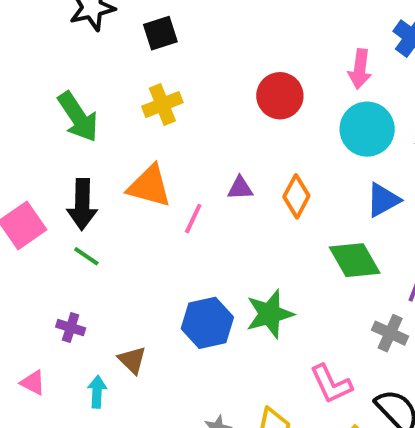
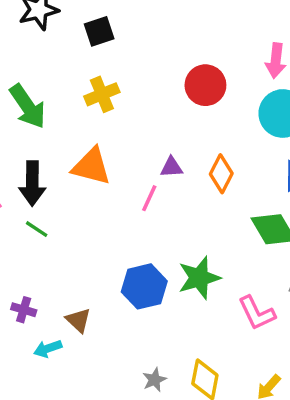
pink line: (193, 219) -> (149, 198), moved
purple cross: (71, 328) -> (24, 310), moved
pink L-shape: (331, 384) -> (257, 313), moved
cyan arrow: (97, 392) -> (48, 349), turned -112

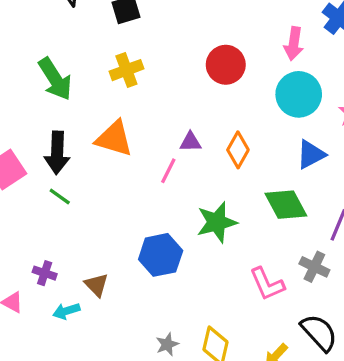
green star: (199, 278) -> (217, 222), moved

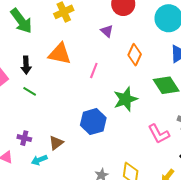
purple triangle: (191, 142) -> (107, 31), moved, turned 48
black arrow: (57, 153) -> (26, 65), size x0.7
brown triangle: (97, 285) -> (56, 143), turned 42

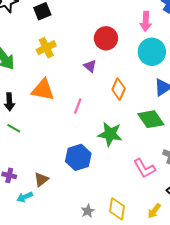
green star: (125, 99) -> (110, 134), turned 30

